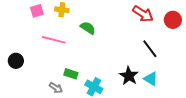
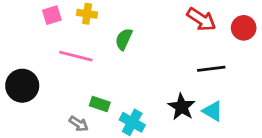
green semicircle: (88, 28) -> (124, 39), turned -98
black line: (150, 49) -> (211, 69), turned -60
black circle: (16, 61) -> (22, 86), size x1.5

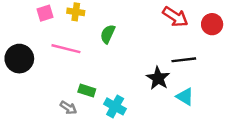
black circle: (22, 86) -> (19, 59), moved
black star: (182, 107) -> (158, 78), moved

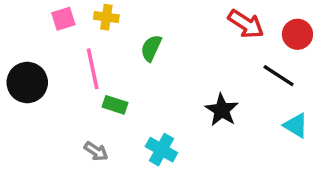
pink line: (66, 49) -> (93, 69), turned 64
black line: (184, 60) -> (279, 76), moved, turned 40
green rectangle: (87, 90) -> (115, 105), moved
cyan triangle: (185, 97) -> (296, 126), moved

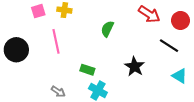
green semicircle: (151, 48) -> (107, 29), moved
green rectangle: (115, 105) -> (87, 70), moved

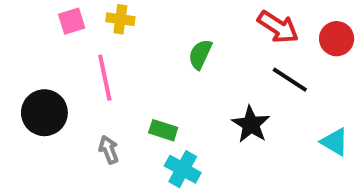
black line: (169, 46) -> (290, 80), moved
black circle: (16, 50) -> (44, 113), moved
gray arrow: (58, 92) -> (109, 150), moved, turned -144

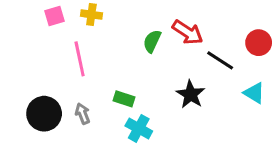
red arrow: (278, 27) -> (188, 32), moved
red circle: (337, 39) -> (259, 43), moved
black circle: (44, 113) -> (44, 114), moved
cyan triangle: (335, 142) -> (254, 93), moved

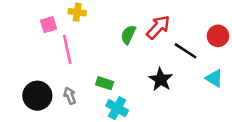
pink square: (54, 16) -> (49, 25), moved
red arrow: (188, 32) -> (158, 27), turned -80

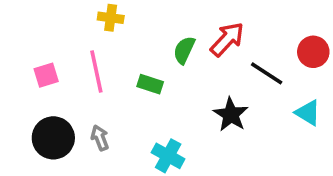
pink square: (49, 25) -> (46, 75), moved
green rectangle: (105, 83) -> (150, 84), moved

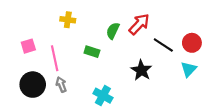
yellow cross: (111, 18) -> (68, 20), moved
red circle: (313, 52) -> (192, 43), moved
pink line: (96, 72) -> (55, 58), moved
cyan triangle: (308, 113) -> (189, 69), turned 42

